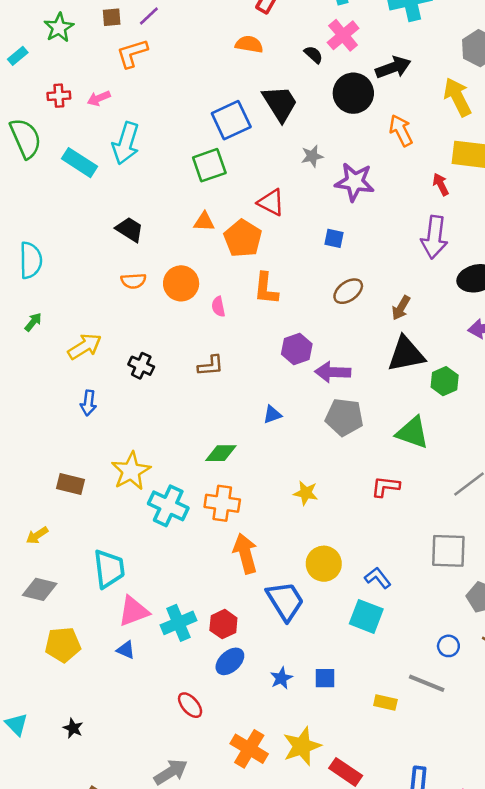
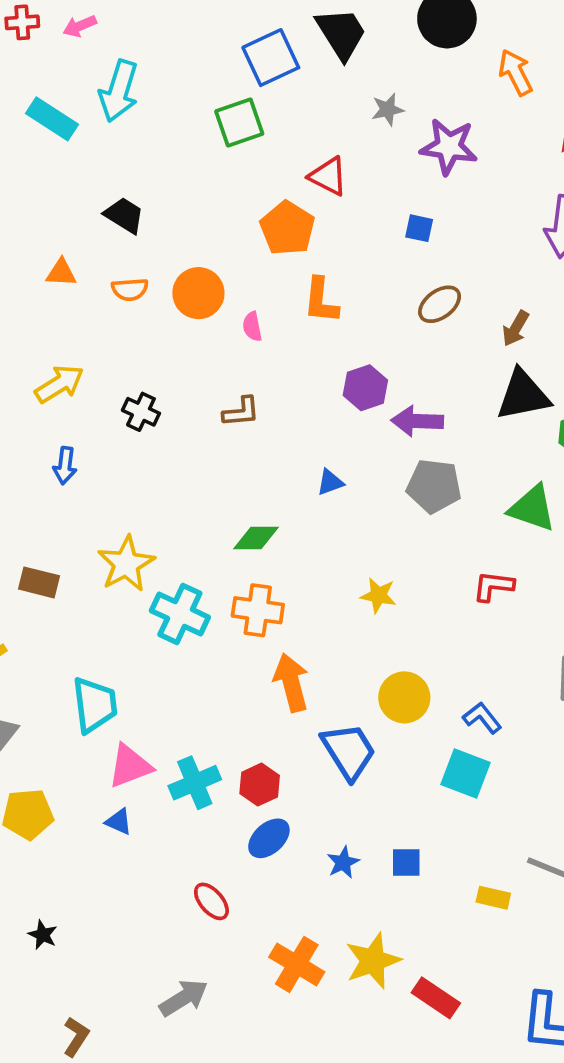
orange triangle: (204, 222) -> (61, 273), moved

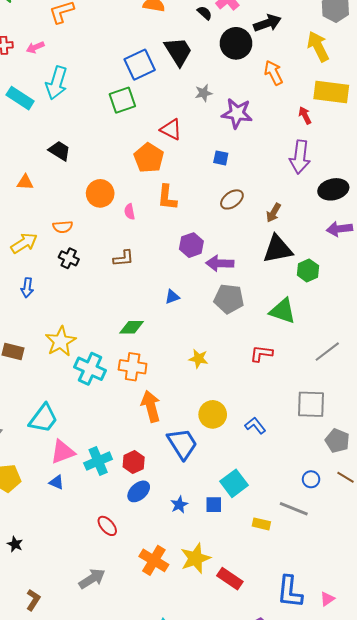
orange semicircle: (130, 289) -> (63, 227), moved
cyan trapezoid: (95, 705) -> (43, 418), turned 44
cyan square: (466, 773) -> (234, 483), moved, turned 32

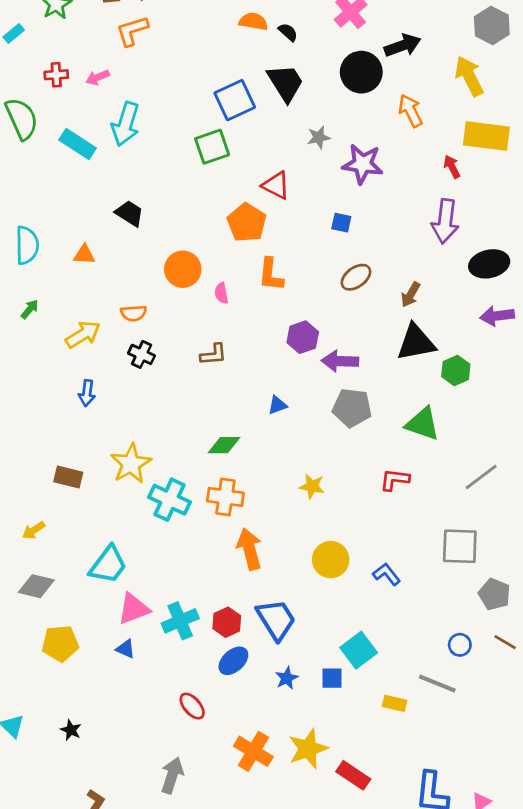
black semicircle: (205, 13) -> (288, 32), moved
blue trapezoid: (182, 444) -> (276, 620), moved
gray arrow: (92, 579) -> (172, 775), turned -40

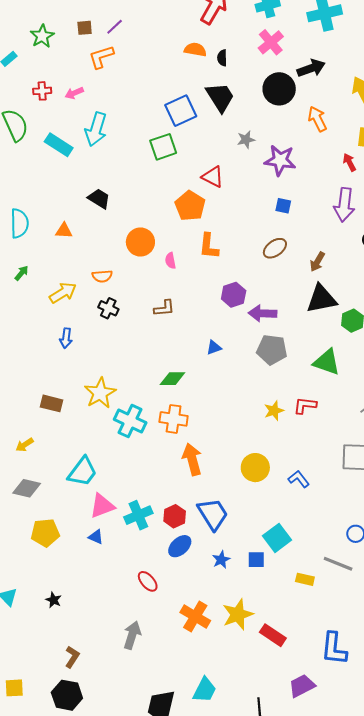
black semicircle: (288, 32) -> (222, 58), turned -133
blue square: (341, 223) -> (283, 206), moved
yellow star: (312, 486) -> (274, 411), moved, turned -30

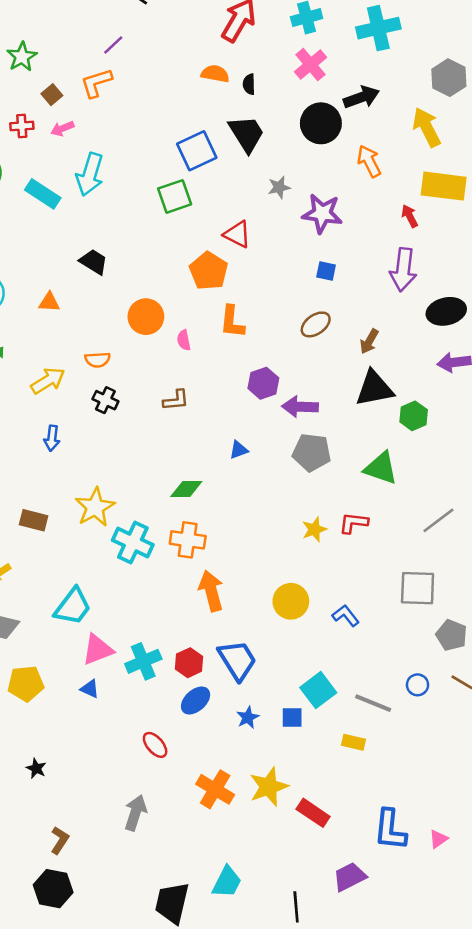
brown square: (85, 28) -> (52, 95), moved, turned -35
gray line: (338, 564) -> (373, 703), moved

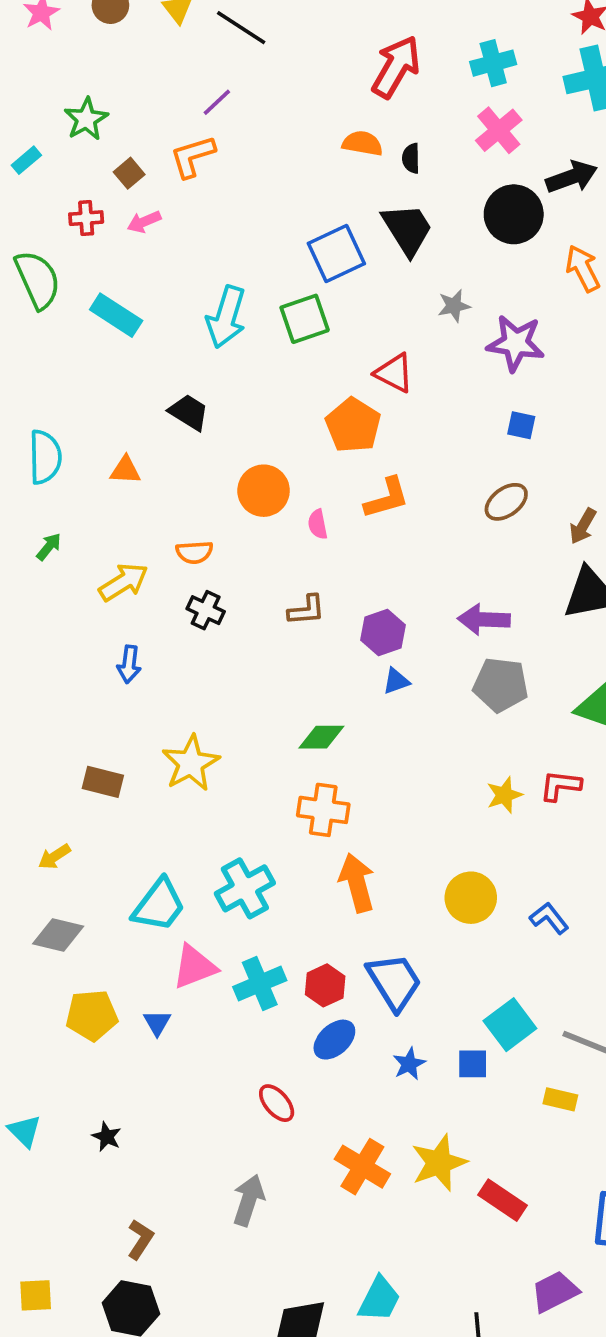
cyan arrow: (90, 174) -> (226, 317), moved
orange L-shape: (232, 322) -> (387, 498), turned -112
purple hexagon: (263, 383) -> (383, 633), moved
cyan cross: (133, 543) -> (245, 888), moved, turned 36
blue triangle: (90, 689) -> (157, 1023), moved, turned 36

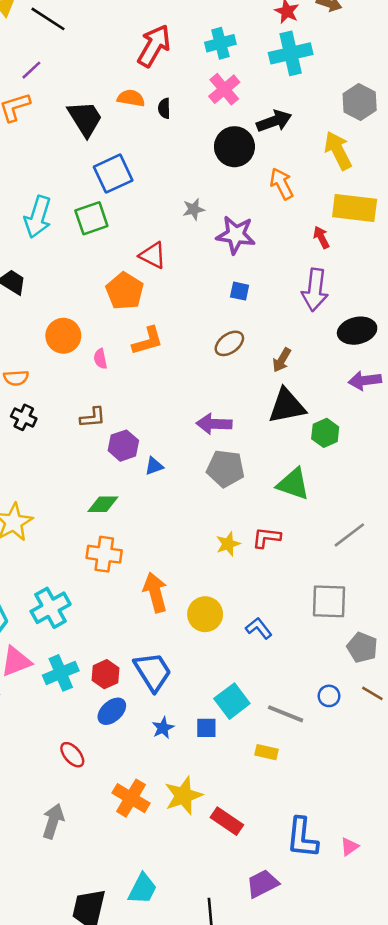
black trapezoid: (407, 229) -> (85, 119), moved
purple hexagon: (383, 633) -> (123, 446), moved
orange arrow: (357, 883) -> (155, 592), moved

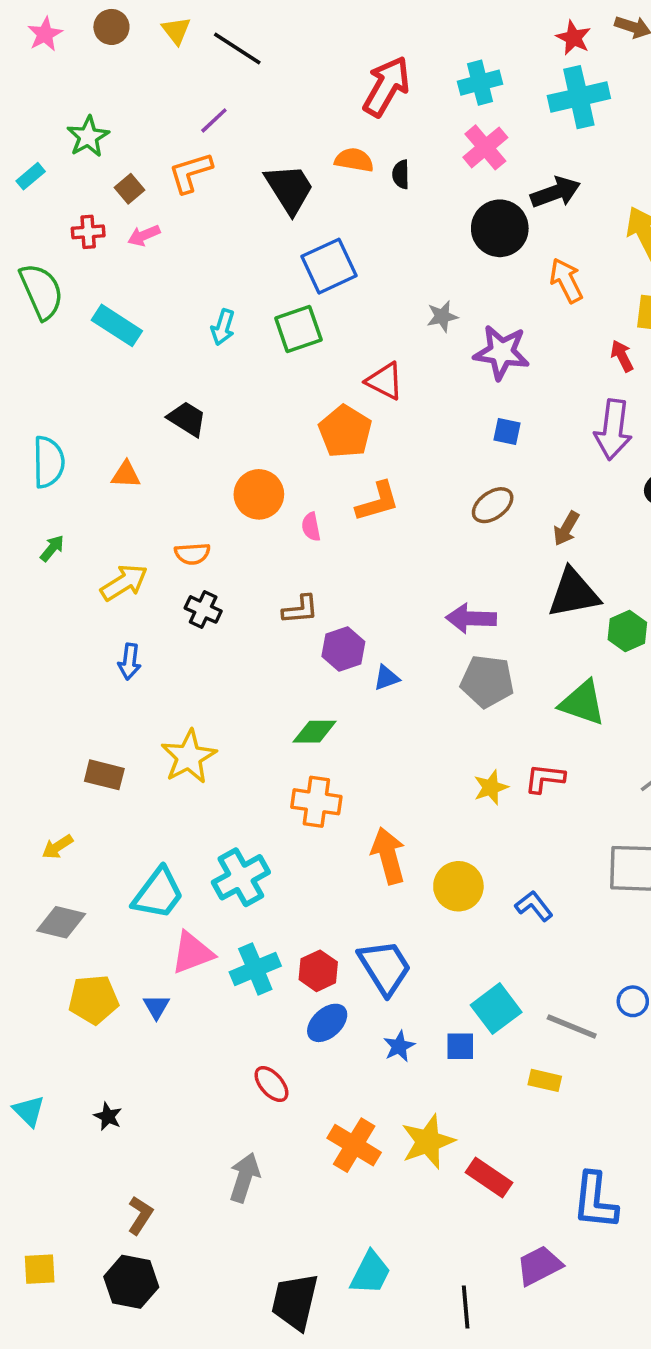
cyan arrow: (38, 217) -> (223, 327), size x0.6

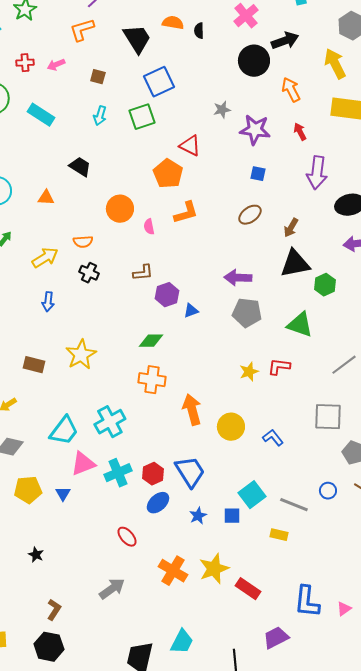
brown square: (129, 189) -> (98, 77), moved, turned -35
red arrow: (622, 356) -> (300, 132), moved
gray arrow: (244, 1177) -> (112, 589), turned 36

